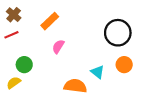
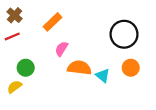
orange semicircle: (75, 86) -> (79, 68), moved

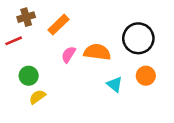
brown cross: (14, 15) -> (26, 17), moved, turned 32
orange semicircle: (79, 68) -> (97, 52), moved
yellow semicircle: (14, 87) -> (37, 97), moved

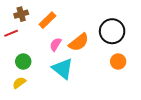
orange semicircle: (97, 52) -> (79, 42), turned 135
cyan triangle: (115, 84) -> (63, 69), moved, size x1.6
yellow semicircle: (37, 97) -> (19, 83), moved

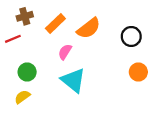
black circle: (112, 31) -> (131, 36), size x0.7
orange semicircle: (79, 42) -> (89, 28), moved

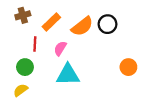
black circle: (131, 36) -> (108, 24), moved
red line: (13, 39) -> (35, 44), moved, turned -64
cyan triangle: (73, 80) -> (68, 75), turned -40

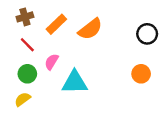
black circle: (108, 24) -> (147, 34), moved
red line: (35, 44) -> (27, 45), moved, turned -48
pink semicircle: (60, 48) -> (52, 62), moved

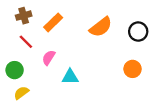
orange semicircle: (90, 29) -> (101, 27), moved
green circle: (27, 74) -> (15, 70), moved
cyan triangle: (75, 82) -> (70, 77), size x0.7

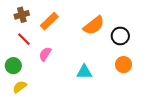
black circle: (138, 31) -> (120, 36), moved
cyan triangle: (70, 77) -> (84, 72), moved

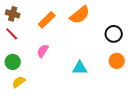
brown cross: (22, 15) -> (13, 14), moved, turned 32
orange semicircle: (94, 25) -> (80, 15), moved
red line: (24, 39) -> (12, 34), moved

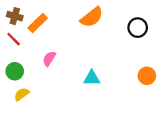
orange rectangle: (47, 20) -> (38, 23), moved
black circle: (114, 34) -> (138, 28), moved
orange circle: (117, 61) -> (147, 76), moved

